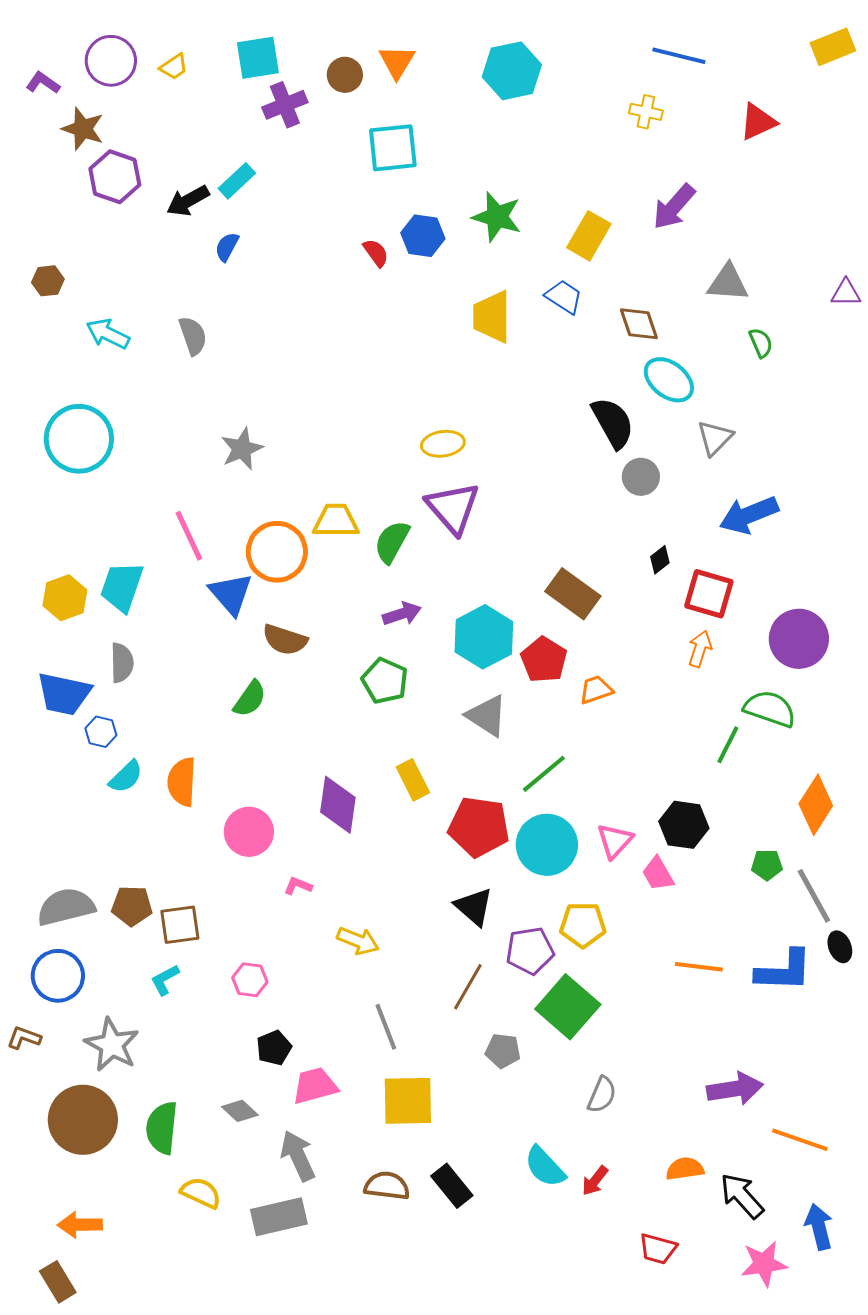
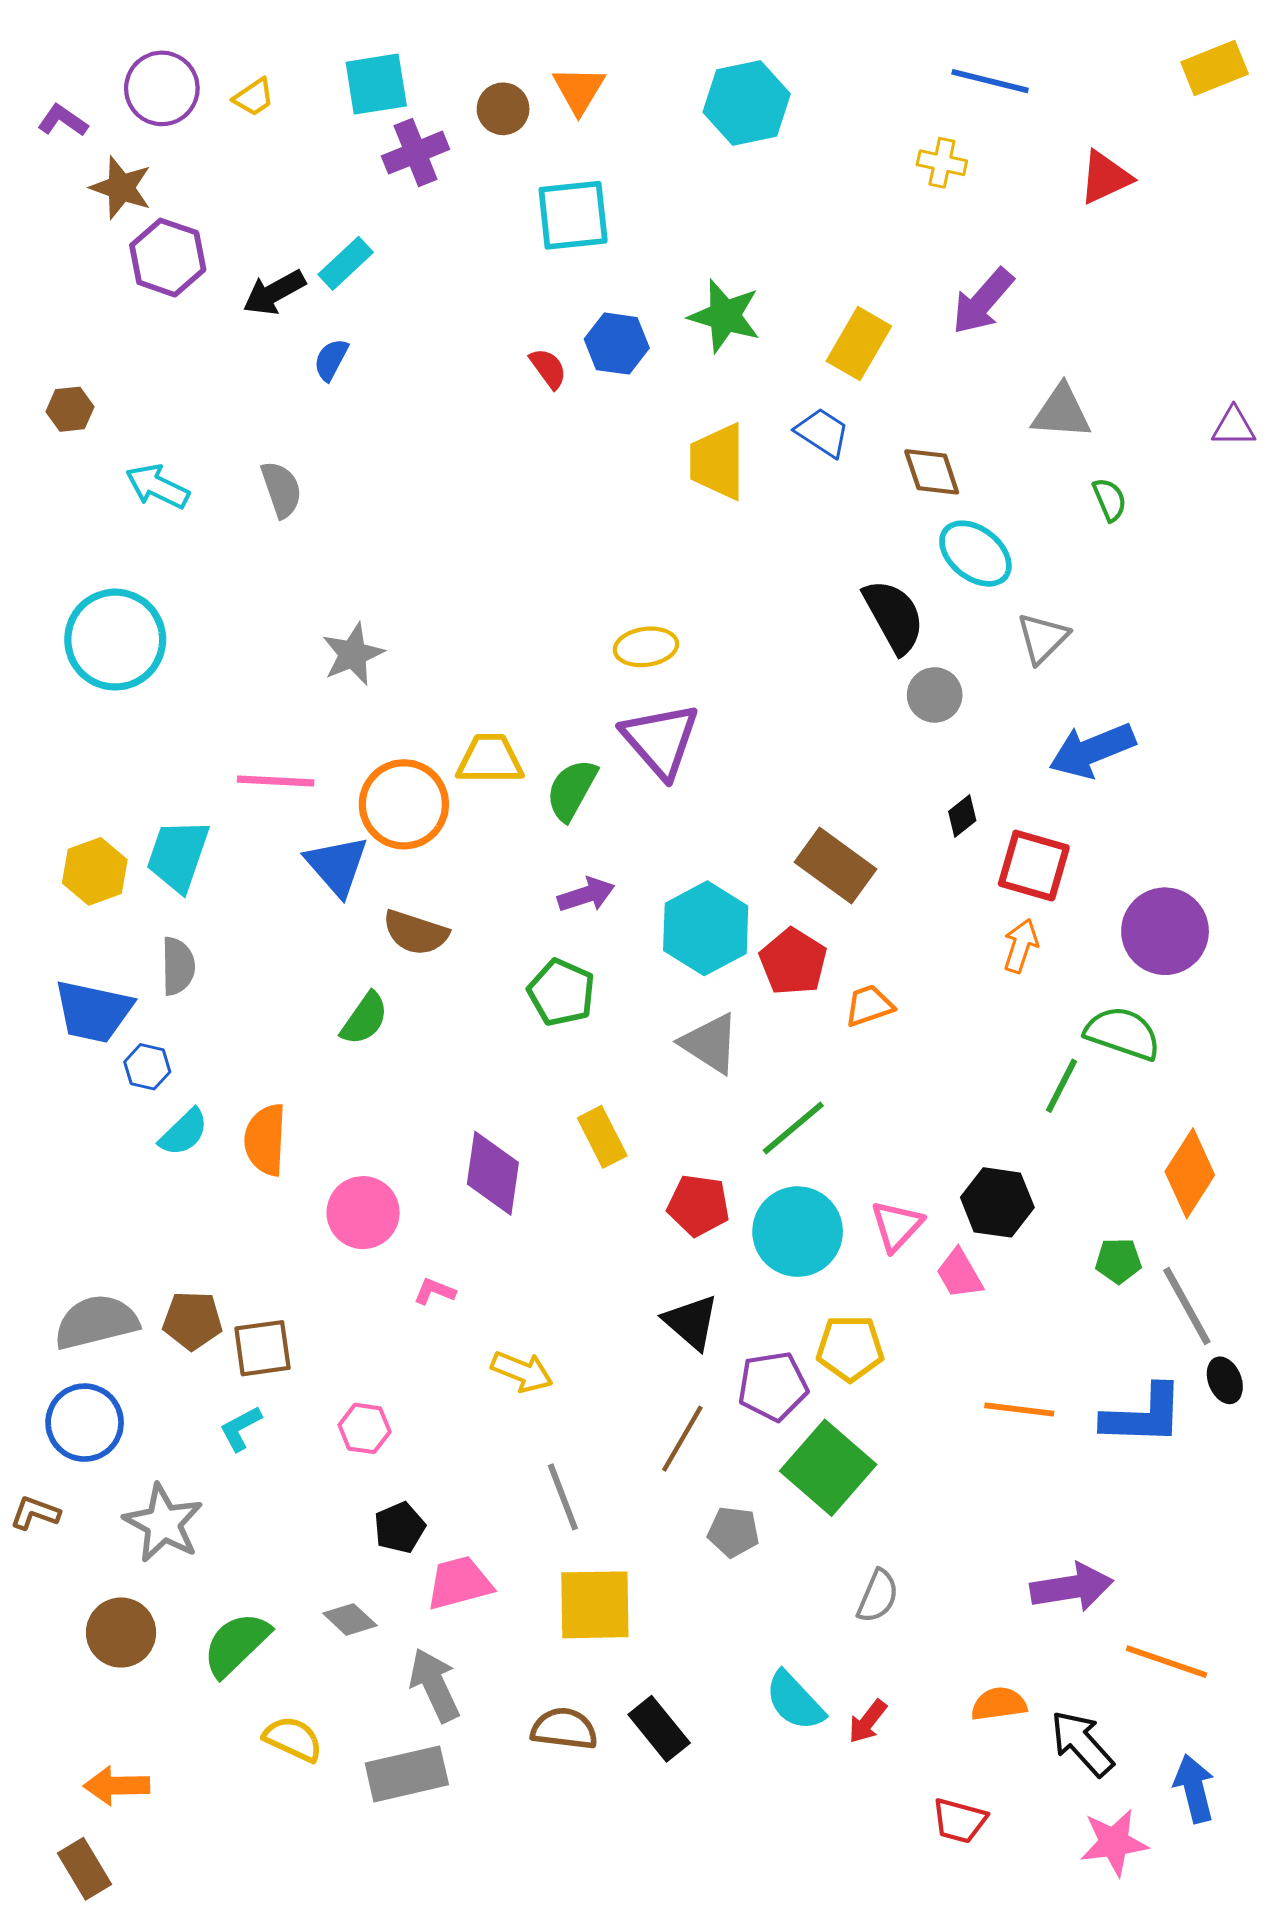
pink line: (189, 536) -> (276, 781), turned -62
red pentagon: (479, 827) -> (698, 1205), size x0.7
brown circle: (83, 1120) -> (121, 1633), size x0.7
green semicircle: (162, 1128) -> (236, 1644), turned 40

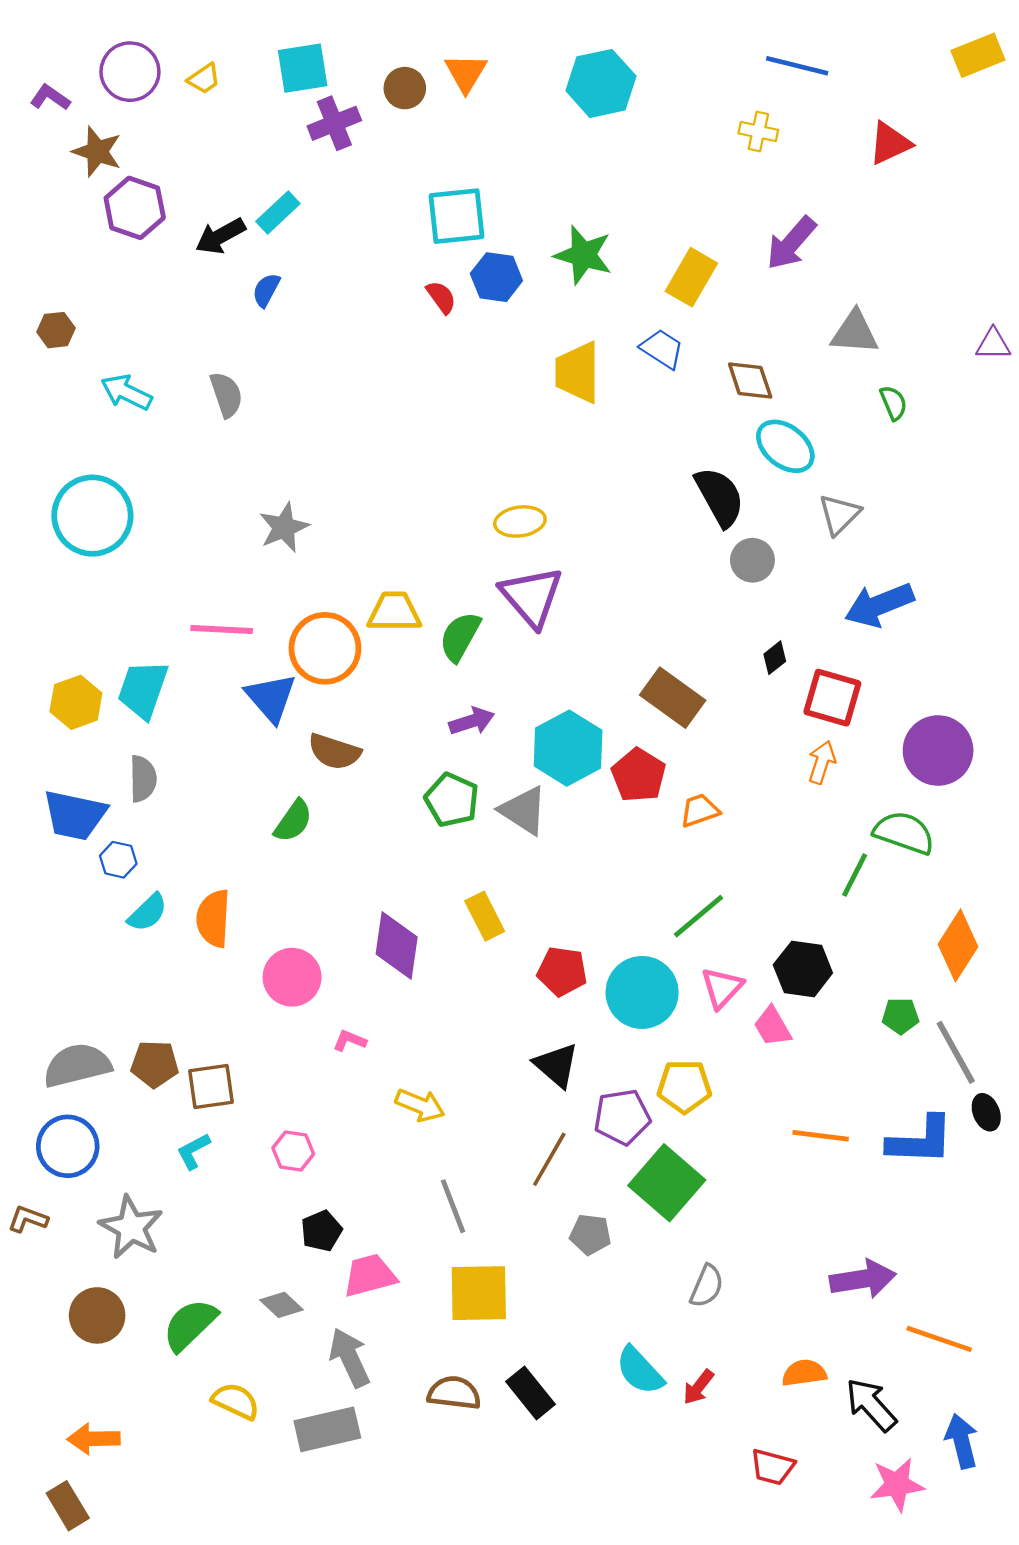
cyan square: (573, 215) -> (456, 216), moved
gray triangle: (710, 1043) -> (523, 810), moved
green line: (793, 1128) -> (698, 916), moved

